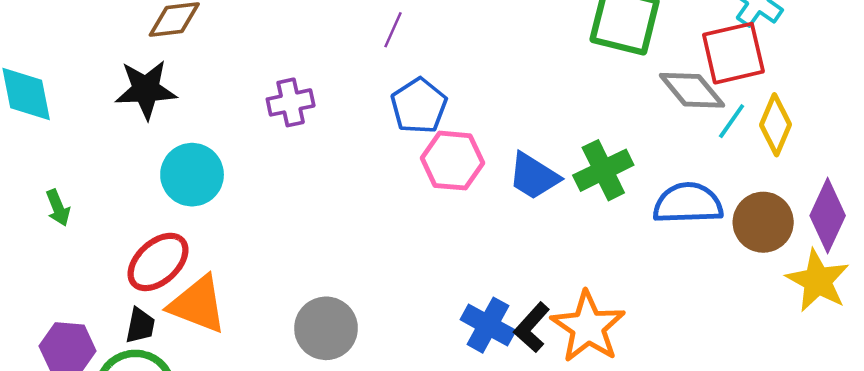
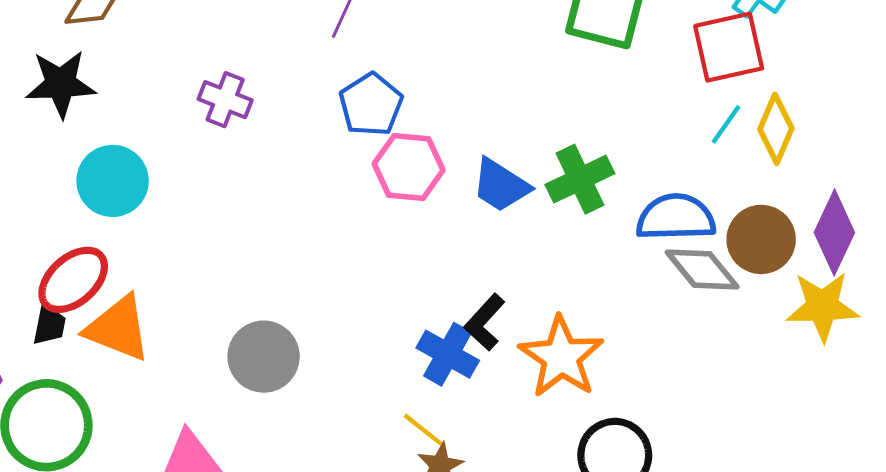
gray diamond: (692, 90) -> (702, 270), moved
purple cross: (291, 102) -> (225, 100), turned 33
yellow star: (818, 281) -> (823, 306), turned -30
black trapezoid: (140, 326) -> (49, 325), moved
black L-shape: (532, 327) -> (485, 322), moved

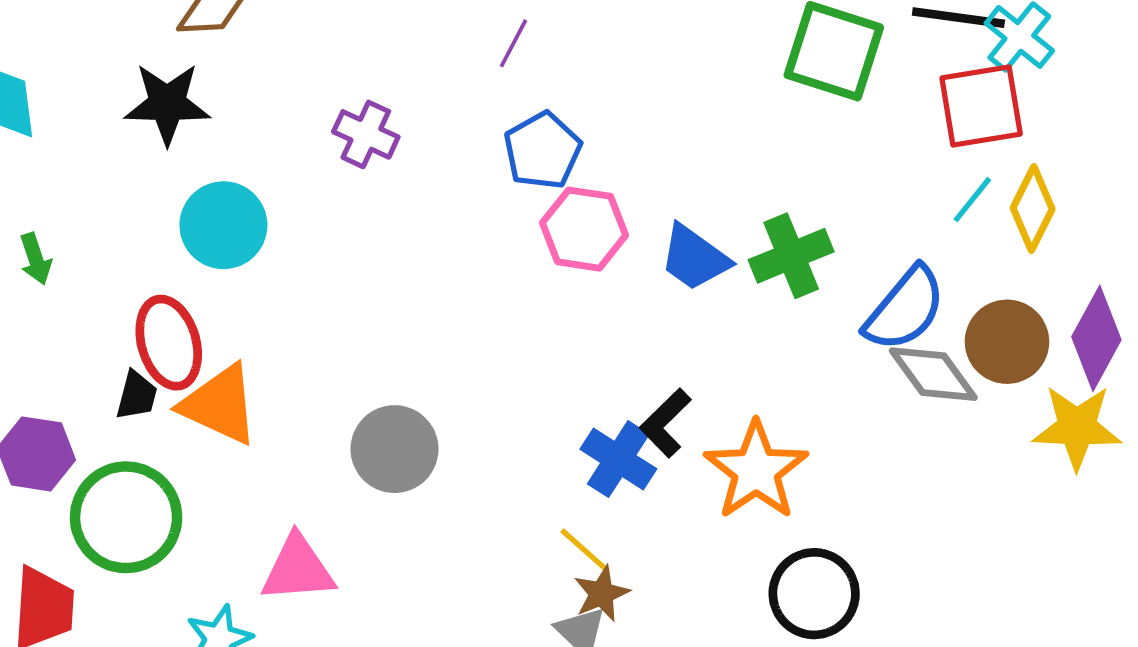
blue semicircle: (676, 217) -> (905, 309), turned 128
red ellipse: (73, 280) -> (169, 343), turned -68

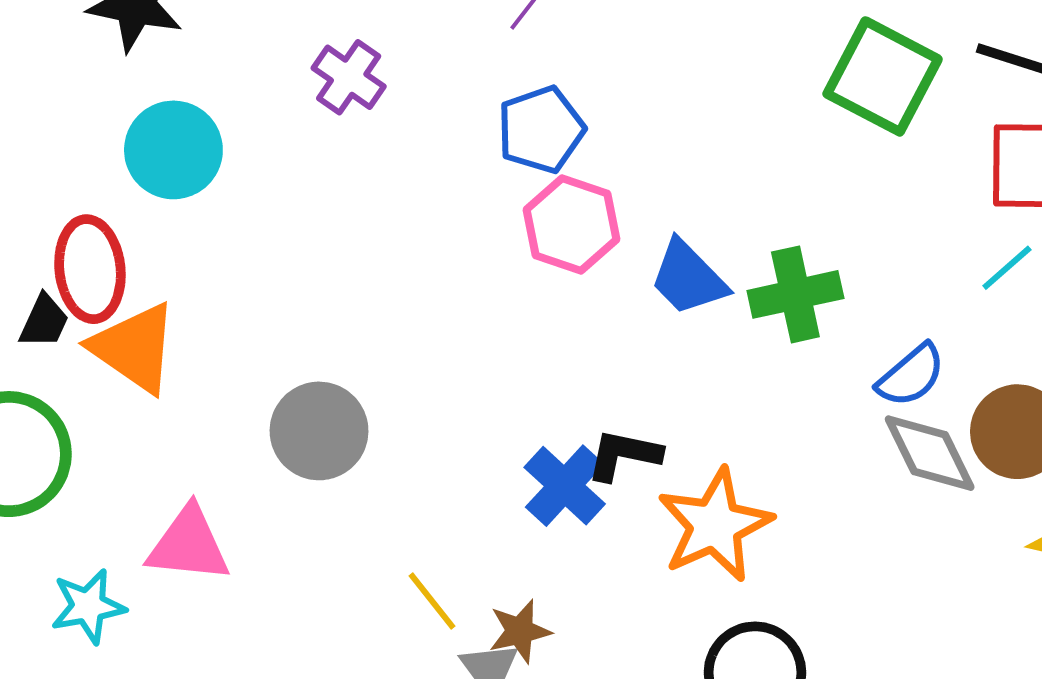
blue semicircle: (905, 309) -> (911, 375), size x0.7
black L-shape: (665, 423) -> (624, 455), turned 46
yellow line: (585, 551) -> (432, 601), moved

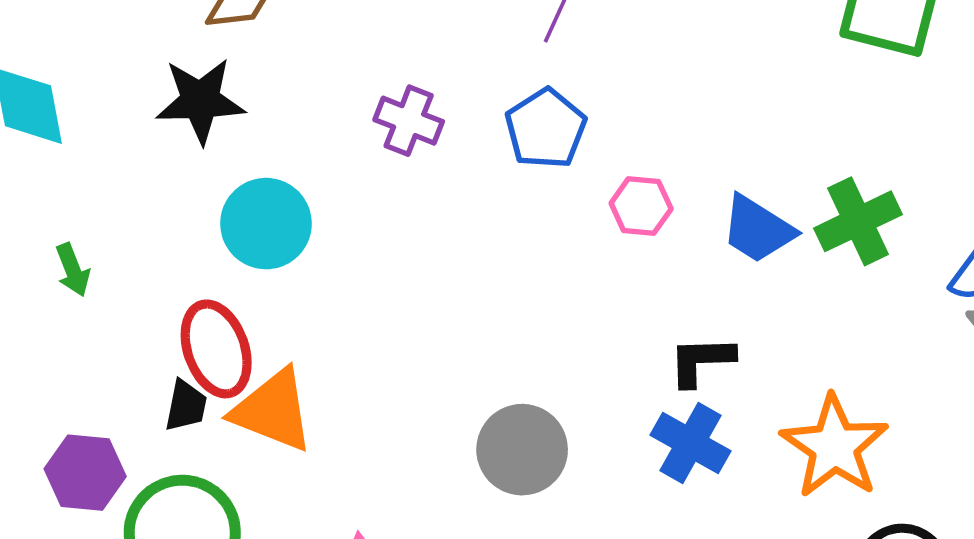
blue pentagon: (541, 130) -> (546, 129), moved
pink hexagon: (571, 224) -> (641, 206), size x0.7
gray circle: (319, 431) -> (522, 450), moved
black L-shape: (624, 455) -> (701, 361), moved

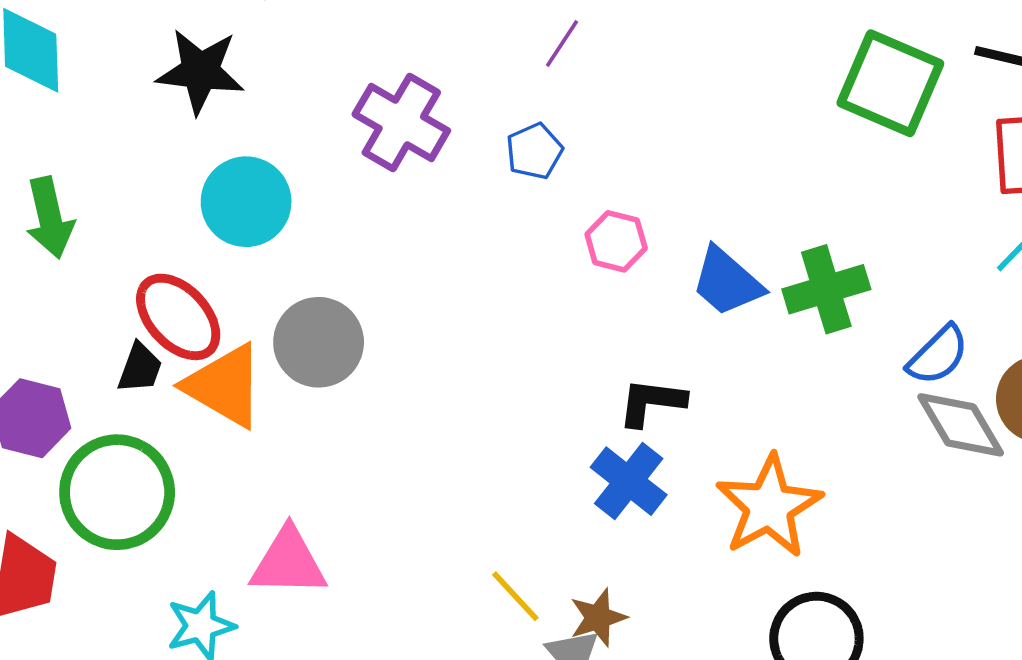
purple cross: (409, 121) -> (401, 123), size x1.4
blue pentagon: (546, 129) -> (534, 151), size x0.7
green arrow: (73, 270) -> (50, 218), size x1.5
red ellipse: (216, 349) -> (178, 317), turned -32
gray circle: (522, 450) -> (319, 342), moved

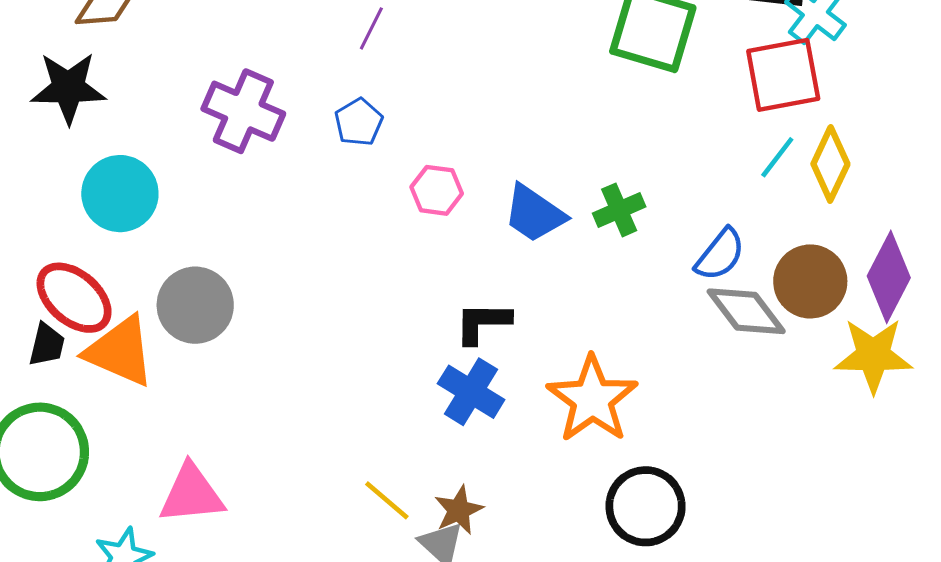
green cross: (826, 289) -> (619, 210), size x0.7

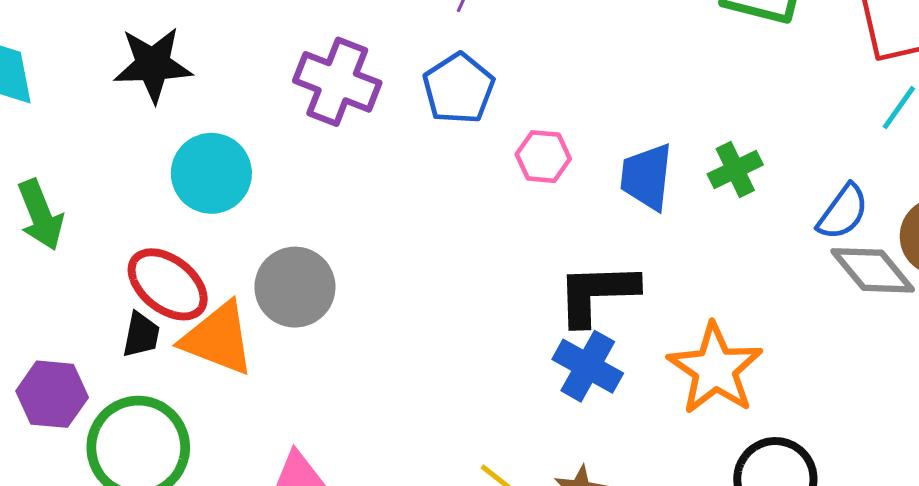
blue pentagon: (359, 122) -> (459, 88), size x1.4
blue trapezoid: (534, 214) -> (647, 177), turned 64
black L-shape: (483, 323) -> (597, 293), size x1.4

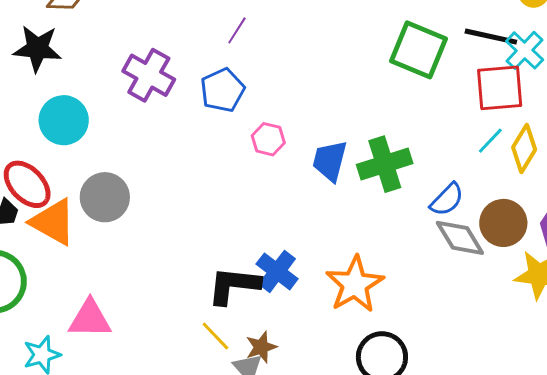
green cross: (735, 169) -> (385, 164), size x1.6
black L-shape: (597, 293) -> (234, 285), moved

